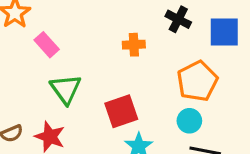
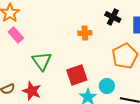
pink rectangle: (47, 45) -> (16, 35), moved
cyan circle: (189, 121) -> (107, 86), moved

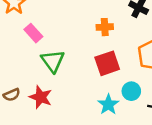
pink rectangle: (16, 35) -> (33, 33), moved
red square: (77, 75) -> (107, 63), moved

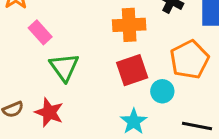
orange cross: (105, 27) -> (129, 25), size x1.5
cyan circle: (131, 91) -> (162, 91), moved

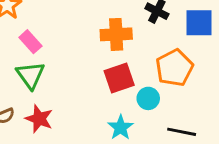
green triangle: (64, 67) -> (30, 75), moved

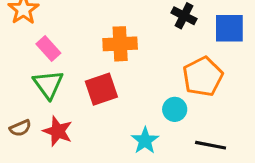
orange cross: (116, 34) -> (120, 44), moved
red square: (119, 78) -> (101, 89), moved

